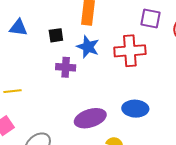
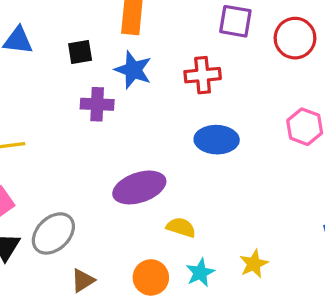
red cross: (130, 51) -> (203, 75), size x0.7
blue ellipse: (135, 109) -> (217, 140), moved

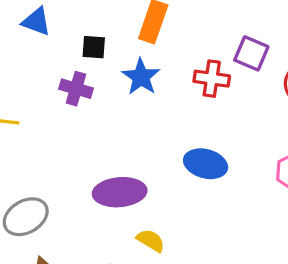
red cross: (203, 75) -> (212, 79), moved
purple cross: (97, 104) -> (76, 89), moved

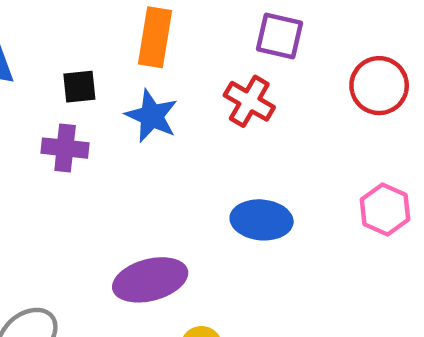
purple square: (251, 53) -> (279, 36), moved
red cross: (212, 79) -> (249, 101), turned 32

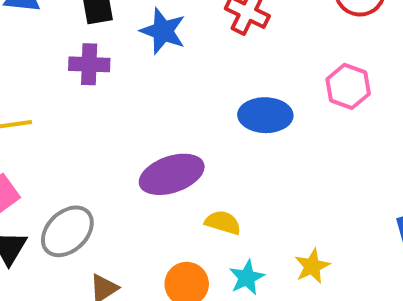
pink hexagon: (385, 209) -> (348, 86), moved

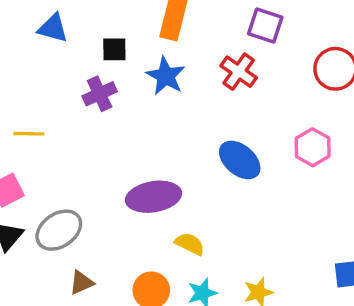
purple cross: (89, 64) -> (100, 94), turned -36
blue ellipse: (265, 115) -> (240, 160), turned 30

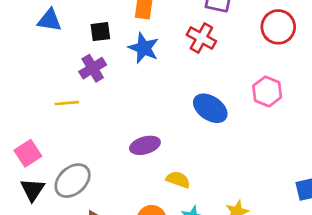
yellow line: (29, 134) -> (67, 103), moved
purple ellipse: (154, 197) -> (145, 145), size x0.7

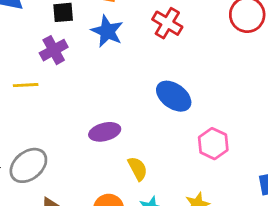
pink hexagon: (267, 91) -> (213, 144), moved
yellow semicircle: (178, 180) -> (138, 169), turned 40

